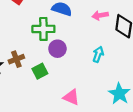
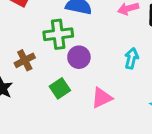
brown cross: (16, 59) -> (25, 60), moved
pink triangle: (71, 97) -> (102, 98), moved, turned -42

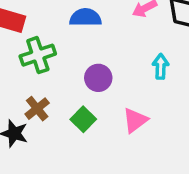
green cross: (58, 34) -> (38, 55), moved
brown cross: (25, 60) -> (37, 109), moved

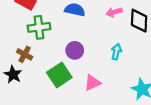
brown cross: (37, 109) -> (25, 54), moved, turned -35
green square: (83, 119) -> (59, 75), size x1.5

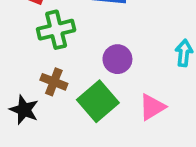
brown cross: (25, 54) -> (54, 82), moved

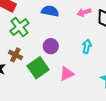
green cross: (56, 30) -> (19, 27), turned -30

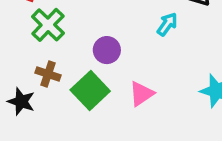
cyan arrow: (87, 46) -> (167, 24), moved, turned 32

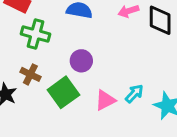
cyan arrow: (167, 24) -> (134, 94), moved
green cross: (48, 25) -> (36, 34), turned -36

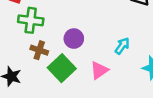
brown cross: (30, 74) -> (39, 50), moved
cyan arrow: (134, 94) -> (122, 46), moved

